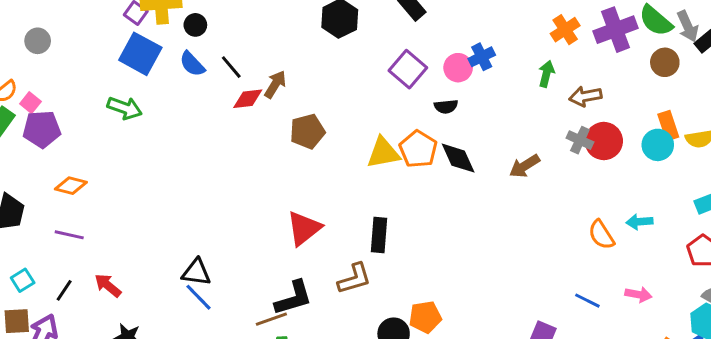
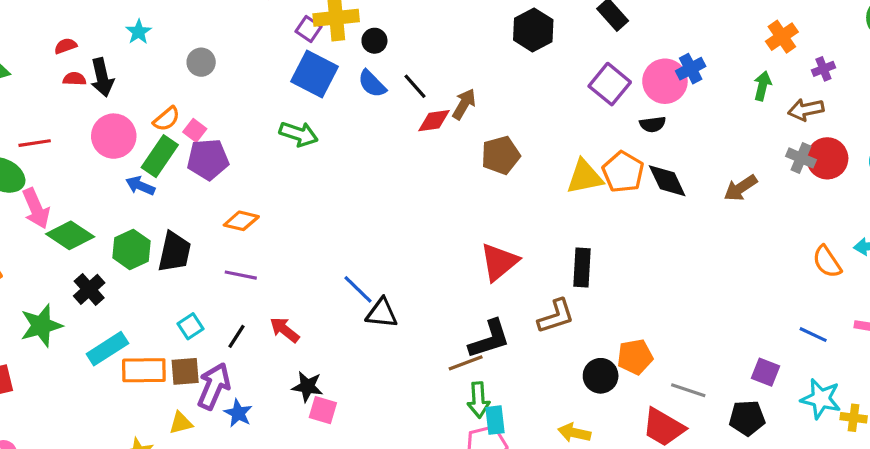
purple cross: (616, 30) -> (823, 69), moved, size x0.5
pink circle: (458, 68) -> (665, 81), size x1.4
blue line: (198, 297) -> (358, 289), moved

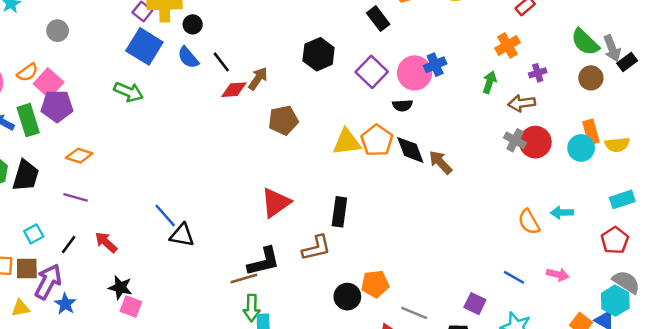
black hexagon: (533, 30) -> (319, 54), moved
pink square: (195, 130) -> (49, 83), size x1.6
green rectangle: (160, 156) -> (28, 120), moved, turned -56
brown arrow: (741, 188) -> (440, 162), moved, turned 76

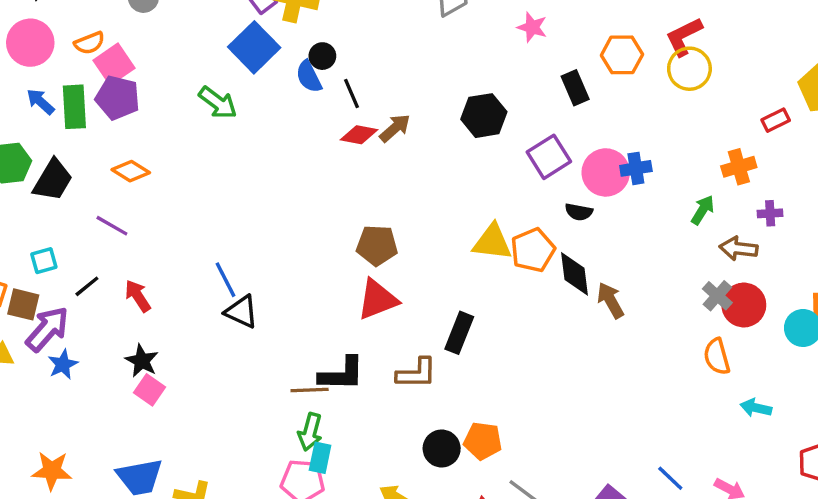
black circle: (193, 24) -> (322, 56), moved
brown pentagon: (283, 120) -> (377, 245), moved
orange semicircle: (529, 222) -> (717, 357), moved

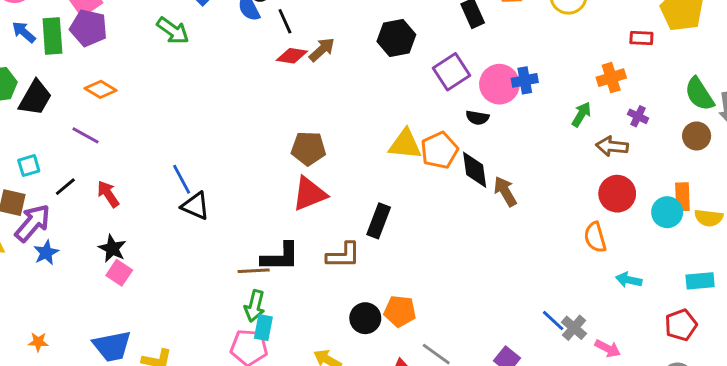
red rectangle: (776, 120) -> (641, 38), turned 30
purple cross: (770, 213) -> (638, 116), turned 30
gray cross: (717, 296) -> (574, 328), moved
orange star: (52, 471) -> (38, 342), size x0.6
blue line: (670, 478) -> (553, 321), moved

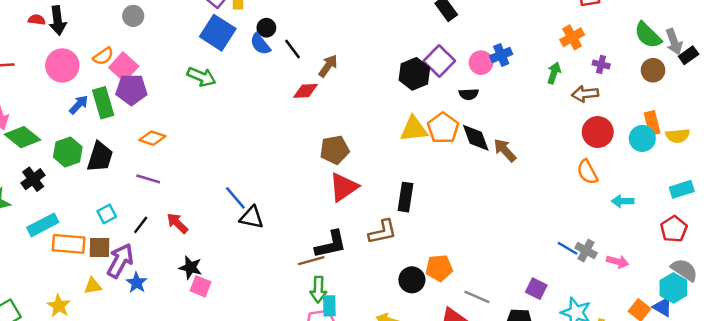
blue arrow: (24, 32) -> (79, 105), turned 105
black hexagon: (396, 38) -> (414, 74), moved
red diamond: (292, 56) -> (306, 91), moved
pink circle: (499, 84) -> (481, 63), size x0.7

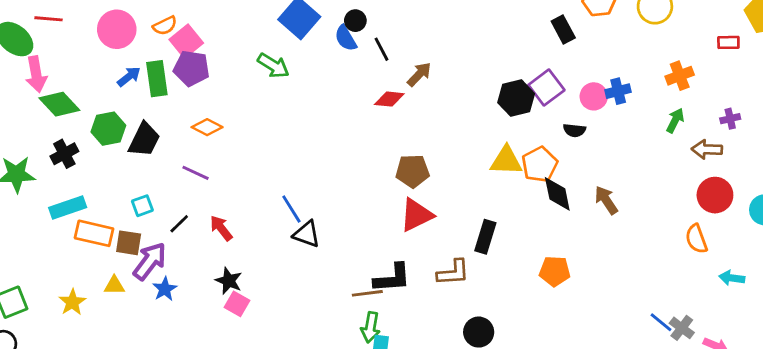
orange cross: (572, 37) -> (680, 76), moved
purple cross: (601, 64) -> (730, 119), turned -35
black diamond: (476, 138) -> (557, 194), moved
orange pentagon: (439, 268) -> (555, 271), moved

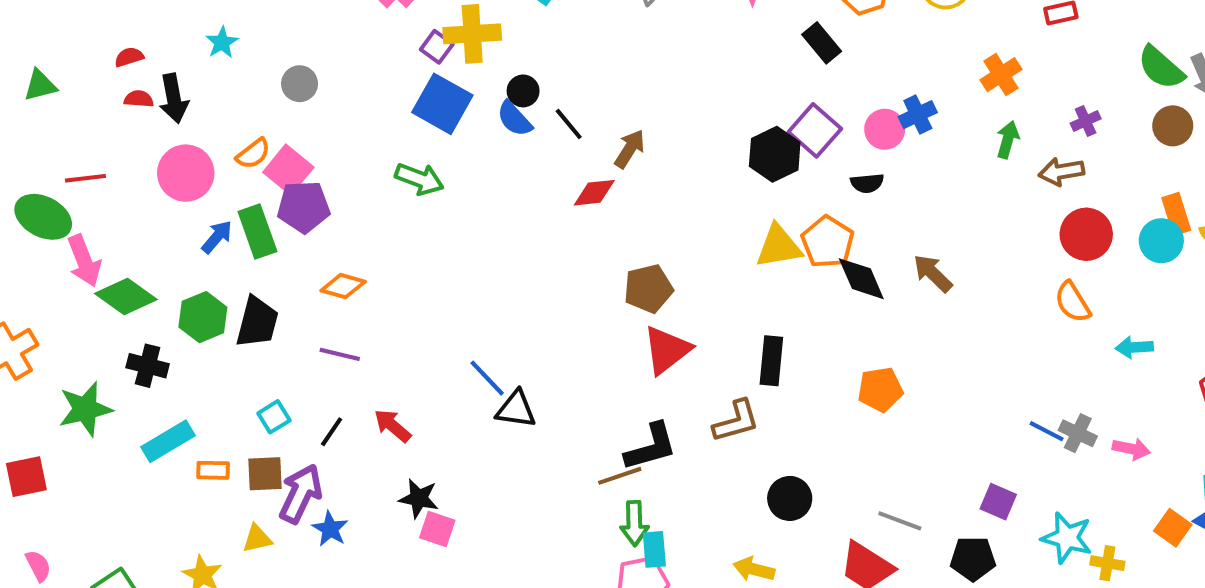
black cross: (64, 154) -> (148, 366), turned -36
orange rectangle: (94, 233) -> (213, 470), size x0.6

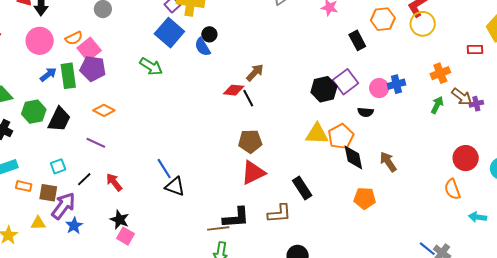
black line: (569, 124) -> (248, 98), moved
brown arrow: (1061, 172) -> (462, 97), moved, turned -145
black rectangle: (771, 361) -> (302, 188), turned -50
orange pentagon: (880, 390) -> (365, 198), moved

